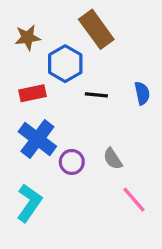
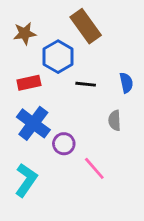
gray semicircle: (113, 159) -> (115, 120), moved, turned 30
pink line: (134, 200) -> (94, 168), moved

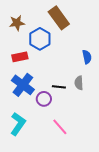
black line: (86, 84) -> (59, 87), moved
pink line: (94, 168) -> (60, 127), moved

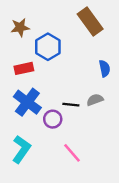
brown rectangle: (59, 18) -> (90, 21), moved
gray semicircle: (79, 83) -> (95, 100), turned 72

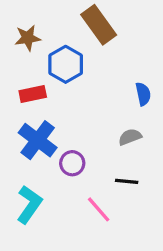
brown rectangle: (90, 21) -> (99, 25), moved
black line: (71, 105) -> (127, 181), moved

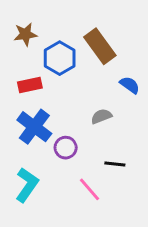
brown rectangle: (99, 25) -> (100, 46), moved
blue semicircle: (143, 94) -> (130, 85), turned -42
gray semicircle: (130, 137) -> (101, 116), moved

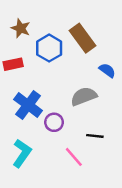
brown star: (25, 34) -> (21, 28), turned 30
red rectangle: (30, 85) -> (13, 64), moved
gray semicircle: (101, 116) -> (84, 96), size x1.5

